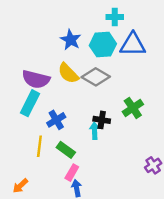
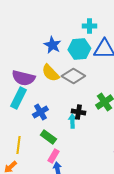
yellow line: (39, 146) -> (18, 145), moved

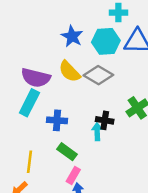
blue cross: (40, 112) -> (57, 120), turned 35

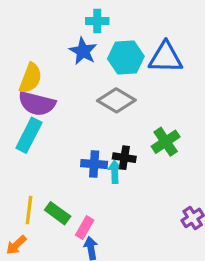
cyan cross: (118, 13) -> (97, 21), moved
yellow semicircle: (70, 71) -> (31, 78), moved, turned -115
blue cross: (57, 120) -> (94, 164), moved
green rectangle: (67, 152) -> (58, 213), moved

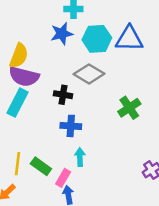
blue star: (83, 51) -> (62, 34), turned 30
black cross: (124, 158) -> (63, 95), moved
cyan arrow: (115, 172) -> (80, 157), moved

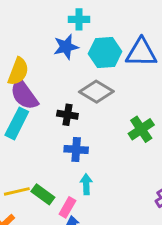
purple semicircle: (24, 77) -> (24, 95), turned 40
yellow line: (18, 164) -> (17, 191), turned 70

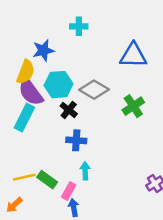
blue star: (66, 47) -> (43, 50), moved
cyan hexagon: (105, 53) -> (59, 85), moved
black cross: (67, 115) -> (69, 110), turned 30
green cross: (141, 129) -> (133, 106), moved

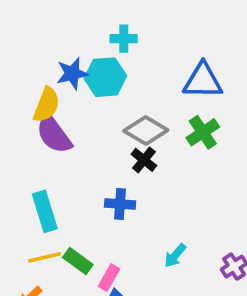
cyan hexagon: (59, 85) -> (105, 77), moved
green cross: (133, 106) -> (203, 132), moved
black cross: (69, 110) -> (144, 160), moved
cyan rectangle: (24, 118) -> (45, 211), moved, turned -44
cyan arrow: (85, 171) -> (175, 256), moved, turned -138

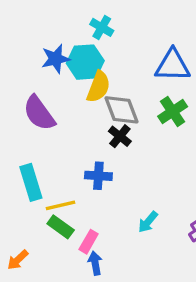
cyan cross: (124, 39) -> (102, 27), turned 30
yellow semicircle: (47, 105) -> (98, 87), moved
gray diamond: (146, 130) -> (122, 110), turned 39
yellow line: (45, 257) -> (61, 205), moved

